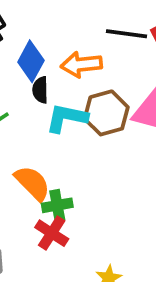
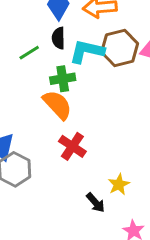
black semicircle: (40, 90) -> (58, 38), moved
green cross: (57, 205) -> (63, 79), moved

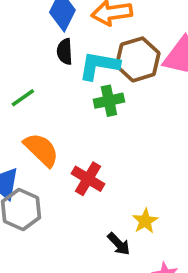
green line: (29, 53) -> (23, 98), moved
green cross: (63, 79) -> (109, 101), moved
orange semicircle: (57, 105) -> (41, 150), moved

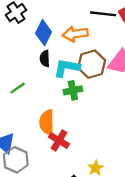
orange semicircle: (41, 150) -> (47, 122), moved, turned -135

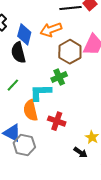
black semicircle: (45, 59) -> (18, 53), moved, size x1.5
cyan L-shape: (67, 68) -> (41, 92), moved
orange semicircle: (47, 122) -> (30, 110), moved

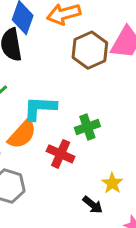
green cross: (59, 77) -> (87, 127), moved
orange semicircle: (30, 110) -> (22, 134), turned -130

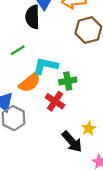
green cross: (87, 127) -> (68, 81), moved
black arrow: (93, 205) -> (72, 142), size x1.5

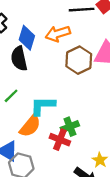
green cross: (68, 81) -> (70, 127), moved

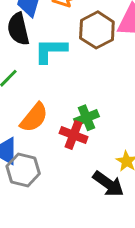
cyan L-shape: (43, 106) -> (51, 51), moved

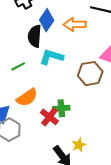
brown hexagon: (97, 30) -> (90, 74), moved

